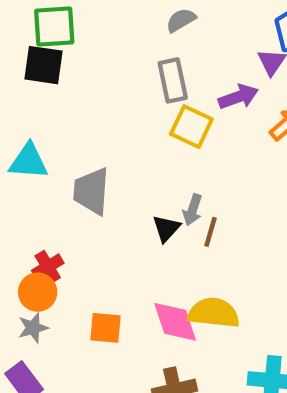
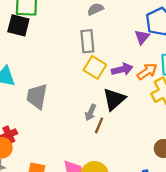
purple arrow: (238, 97) -> (122, 69), moved
black triangle: (166, 228) -> (114, 99), moved, size x1.5

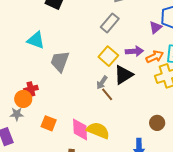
gray rectangle: (87, 41) -> (110, 23), turned 36
yellow square: (95, 67) -> (108, 56), moved
brown line: (99, 125) -> (107, 94), turned -72

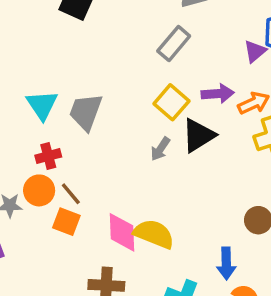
cyan triangle: (36, 40) -> (42, 105), moved, turned 36
red cross: (31, 89) -> (48, 156), moved
brown line: (107, 94) -> (71, 194), moved
orange circle: (23, 99) -> (39, 190), moved

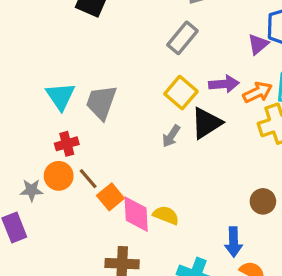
orange square: (66, 222) -> (110, 197), moved, turned 30
yellow semicircle: (154, 234) -> (166, 215), size x0.7

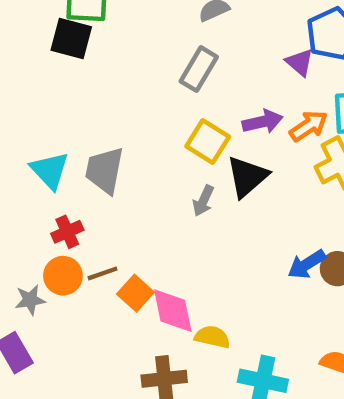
purple triangle: (258, 44) -> (300, 62), turned -30
brown line: (88, 179) -> (102, 273), turned -60
yellow semicircle: (166, 215) -> (212, 337), moved
blue arrow: (234, 242) -> (307, 264), moved, turned 68

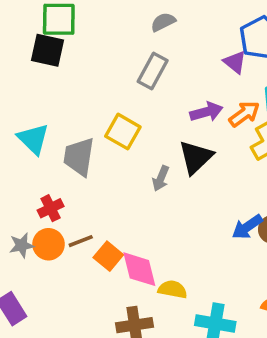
yellow square: (208, 142) -> (123, 132), moved
cyan triangle: (50, 170) -> (33, 139), moved
gray star: (30, 300) -> (22, 245), moved

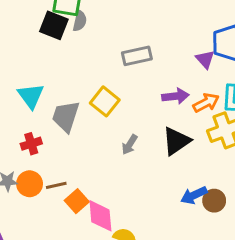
gray semicircle: (163, 22) -> (80, 21), moved, turned 120
gray rectangle: (153, 71) -> (137, 56), turned 40
black triangle: (196, 157) -> (176, 141), moved
red cross: (51, 208) -> (31, 144), moved

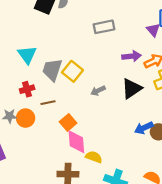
yellow square: (105, 101) -> (72, 71), moved
gray arrow: (130, 145) -> (98, 91), turned 32
brown line: (56, 185) -> (48, 103), moved
orange square: (77, 201) -> (68, 122), moved

